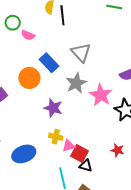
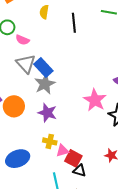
black line: (62, 15) -> (74, 23), moved
gray triangle: (81, 53) -> (26, 64), moved
orange circle: (29, 78) -> (14, 106), moved
gray star: (76, 83) -> (45, 84), moved

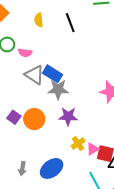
gray star: (45, 84) -> (58, 89), turned -30
yellow cross: (50, 141) -> (78, 144), turned -32

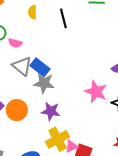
yellow cross: (78, 144) -> (58, 139), size x1.6

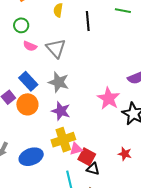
pink semicircle: (15, 43) -> (30, 46), moved
gray triangle: (22, 66) -> (56, 48), moved
blue rectangle: (40, 67) -> (28, 81), moved

